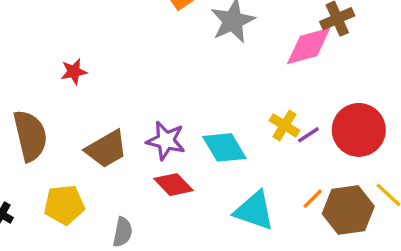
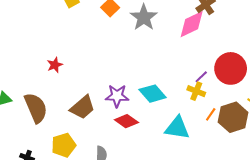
yellow cross: (284, 125) -> (196, 91), moved

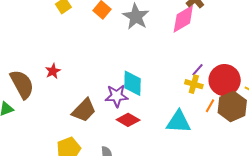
red circle: (231, 68) -> (225, 80), moved
cyan diamond: (153, 94) -> (132, 83), moved, turned 48
brown semicircle: (36, 108) -> (22, 84), moved

